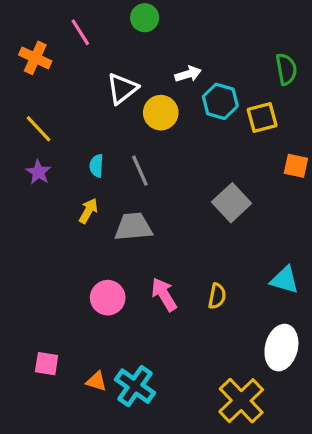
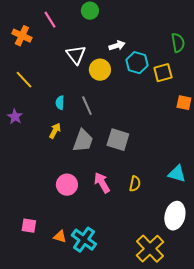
white triangle: (122, 88) -> (76, 55), turned -30
purple star: (38, 172) -> (15, 117), moved
gray square: (232, 203) -> (118, 140), moved, turned -30
gray trapezoid: (133, 227) -> (83, 141), turned 115

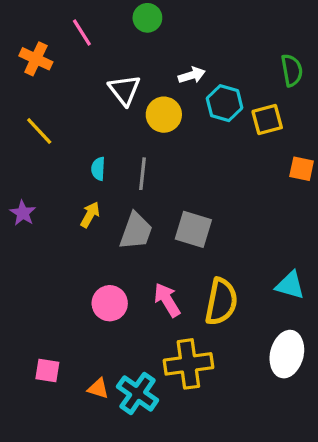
gray line: (87, 106) -> (143, 174), turned 30
purple star: (15, 117) -> (23, 213), moved
yellow semicircle: (135, 184) -> (221, 302), size x1.8
yellow cross: (150, 249) -> (188, 364), moved, turned 36

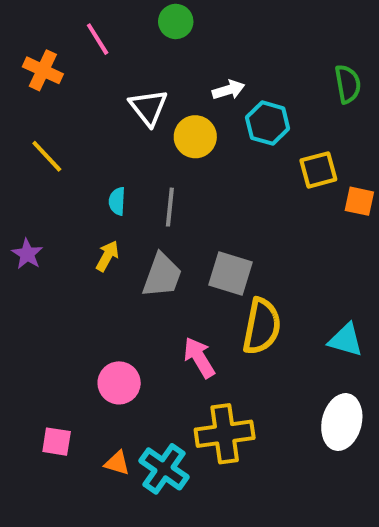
yellow square: (267, 120) -> (318, 170), moved
yellow semicircle: (221, 302) -> (262, 326), moved
pink circle: (110, 303) -> (119, 383), moved

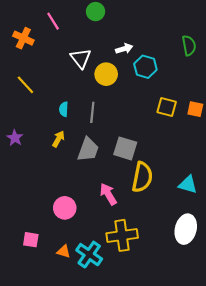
yellow square: (318, 170) -> (167, 107), moved, turned 30

